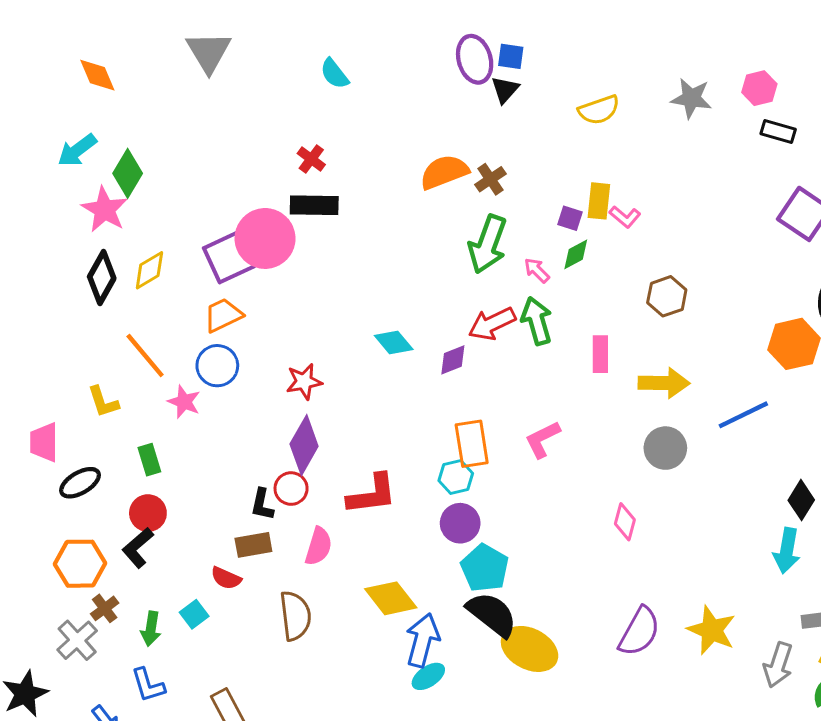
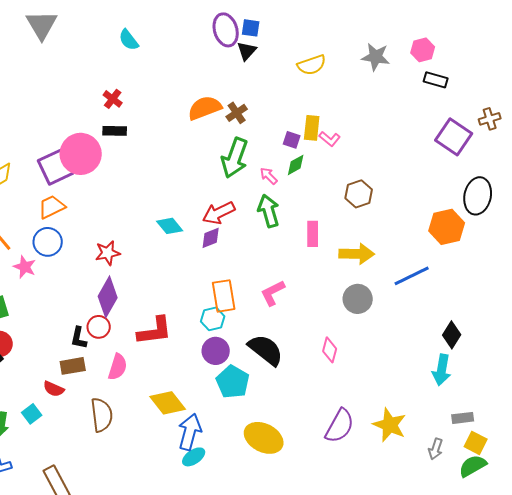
black rectangle: (314, 205) -> (115, 131), size x0.7
red arrow: (492, 324) -> (219, 213), moved
black semicircle: (492, 614) -> (266, 350), moved
gray arrow: (778, 665) -> (436, 449), size x0.7

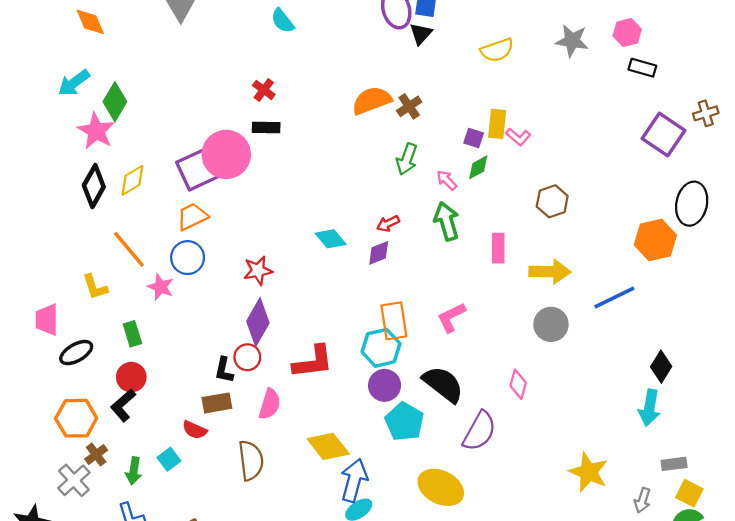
green arrow: (235, 158) -> (407, 159), size x0.7
red arrow: (219, 213) -> (388, 224), size x0.6
cyan hexagon: (213, 319) -> (381, 348), size x1.4
purple semicircle: (340, 426) -> (479, 431), moved

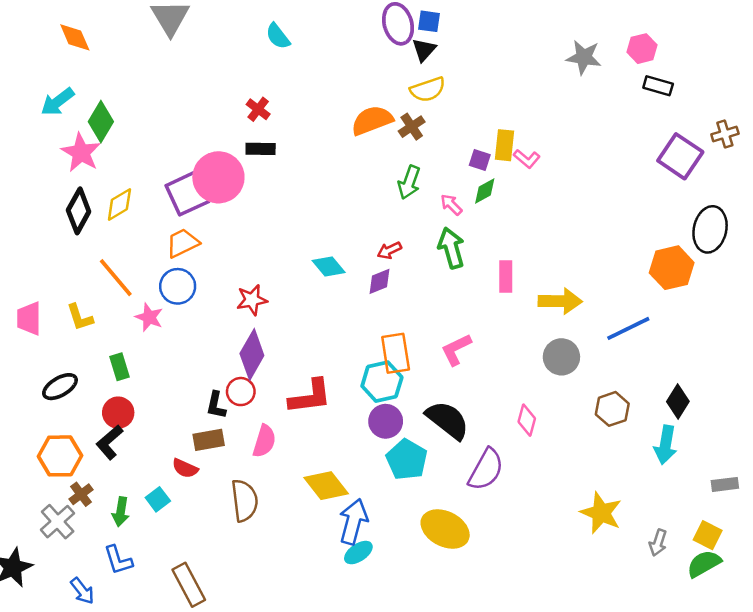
yellow semicircle: (497, 50) -> (428, 89), moved
brown hexagon: (552, 201) -> (612, 409), moved
pink trapezoid: (47, 320) -> (29, 319), moved
gray rectangle: (674, 464) -> (725, 484), moved

